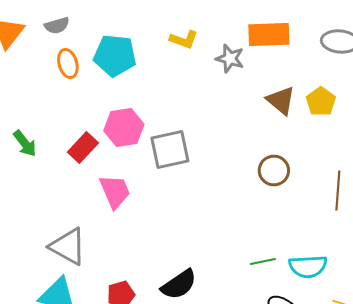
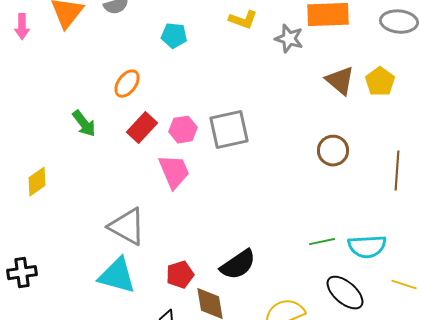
cyan pentagon: (115, 56) -> (174, 36), size x0.6
orange ellipse: (68, 64) -> (127, 84), moved, turned 52
pink hexagon: (124, 128) -> (183, 130), moved, size x0.7

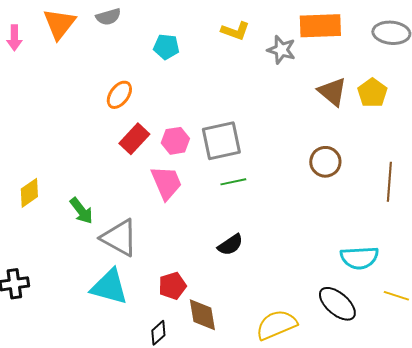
green arrow: (84, 124) -> (81, 211), moved
green line: (322, 242) -> (233, 182), moved
black semicircle: (238, 265) -> (230, 245), moved, size x0.7

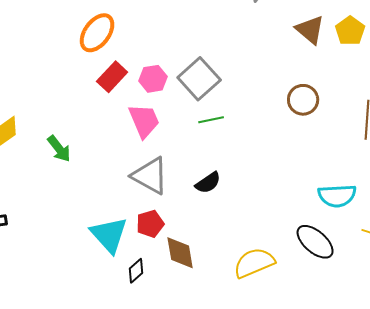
orange ellipse: (119, 95) -> (97, 33), size x1.4
gray square: (221, 141) -> (199, 79), turned -30
gray triangle: (119, 238) -> (150, 176), moved
cyan triangle: (109, 287) -> (109, 235), moved, turned 33

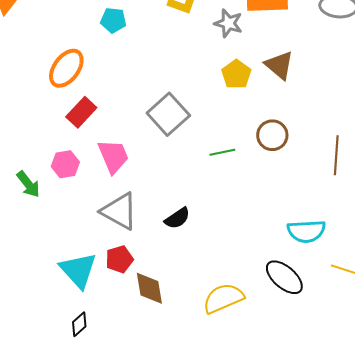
yellow pentagon: (350, 31) -> (236, 74), moved
pink hexagon: (153, 79) -> (65, 164), moved
green line: (211, 120) -> (222, 152), moved
black diamond: (136, 271) -> (79, 324), moved

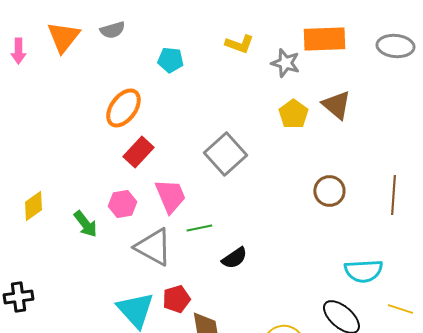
brown circle: (272, 135) -> (329, 191), moved
green line: (222, 152) -> (199, 228), moved
gray triangle: (119, 211) -> (153, 247), moved

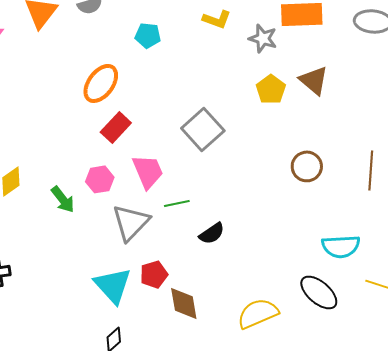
gray triangle: (153, 247) -> (131, 222), turned 45

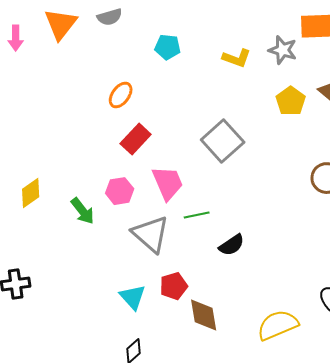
yellow L-shape: (217, 19) -> (237, 58), moved
orange ellipse: (101, 83) -> (121, 95), size x0.7
gray triangle: (131, 222) -> (151, 234), turned -33
cyan triangle: (113, 285) -> (133, 297), size x0.7

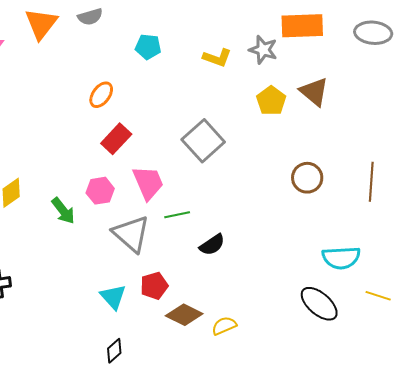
brown diamond: (204, 315) -> (184, 315), turned -54
yellow semicircle: (278, 325) -> (224, 326), moved, size x0.6

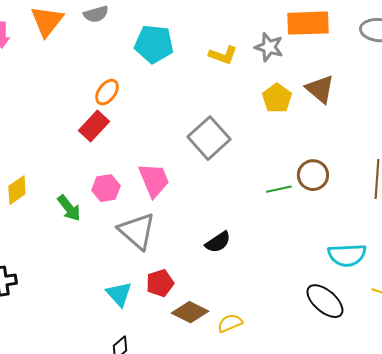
cyan pentagon: (148, 47) -> (154, 44), size x1.5
red rectangle: (116, 139) -> (94, 126), moved
green line: (177, 215) -> (279, 189), moved

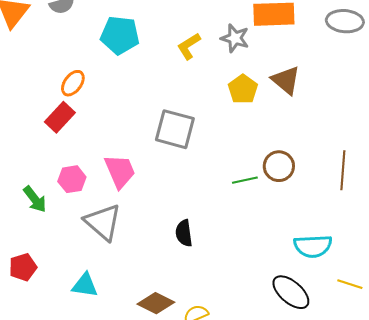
yellow L-shape: (223, 55) -> (189, 46), turned 128
gray square: (209, 138) -> (175, 129), turned -33
black semicircle: (218, 242) -> (184, 233), turned 116
red pentagon: (160, 283) -> (23, 267), moved
cyan triangle: (119, 294) -> (85, 285), turned -40

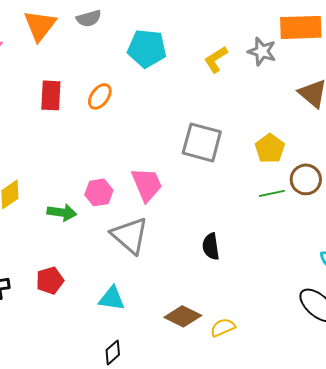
yellow pentagon: (243, 89) -> (270, 148), moved
red rectangle: (60, 117) -> (51, 95), moved, turned -40
green arrow: (35, 199) -> (62, 212), turned -44

